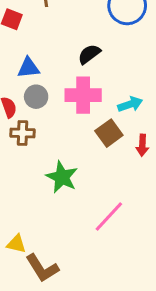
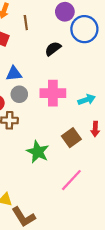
black semicircle: (89, 54) -> (53, 49), moved
brown square: (109, 133) -> (71, 138), moved

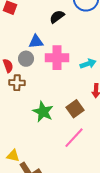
blue triangle: (14, 74) -> (36, 42), moved
brown square: (71, 138) -> (75, 109), moved

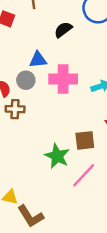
brown square: (75, 109) -> (85, 140), turned 30
green star: (43, 112) -> (57, 156), moved

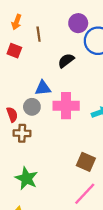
brown square: (85, 140) -> (86, 162), turned 30
green star: (57, 156) -> (26, 178), moved

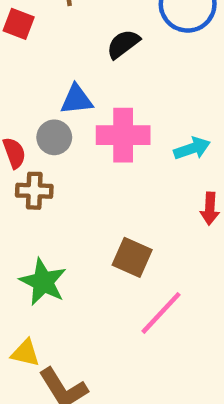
brown square: (86, 162) -> (132, 257), moved

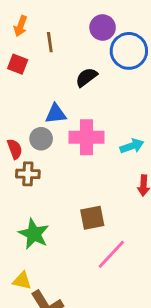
brown square: (132, 257) -> (92, 218), turned -35

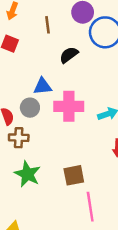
brown line: (50, 42) -> (48, 25), moved
green star: (34, 234) -> (27, 174), moved
pink line: (111, 254) -> (90, 207), turned -52

